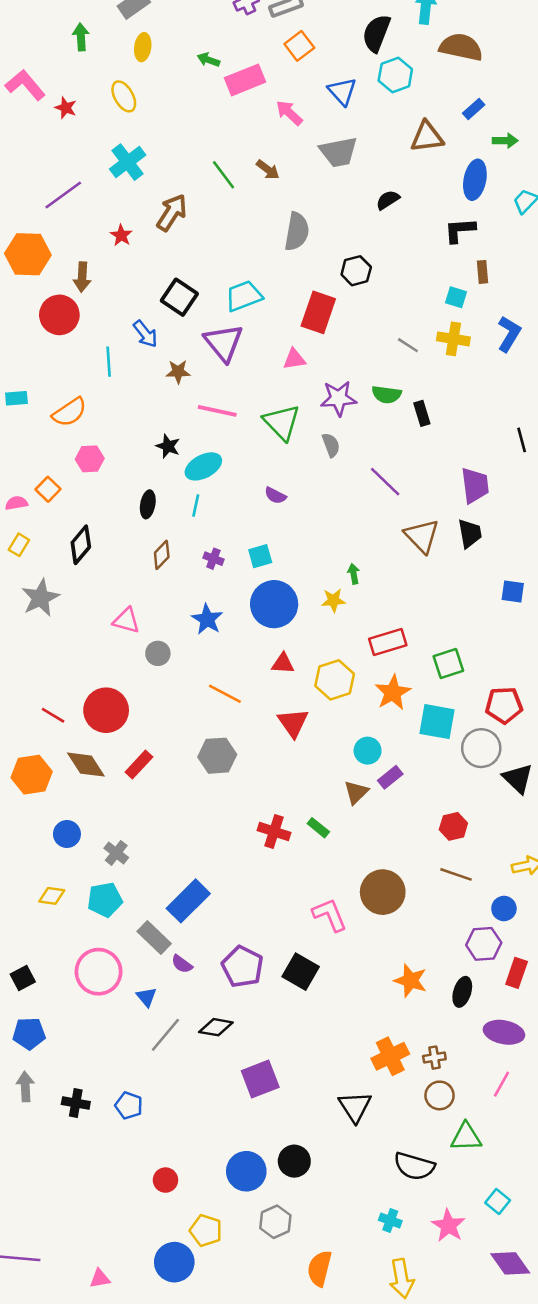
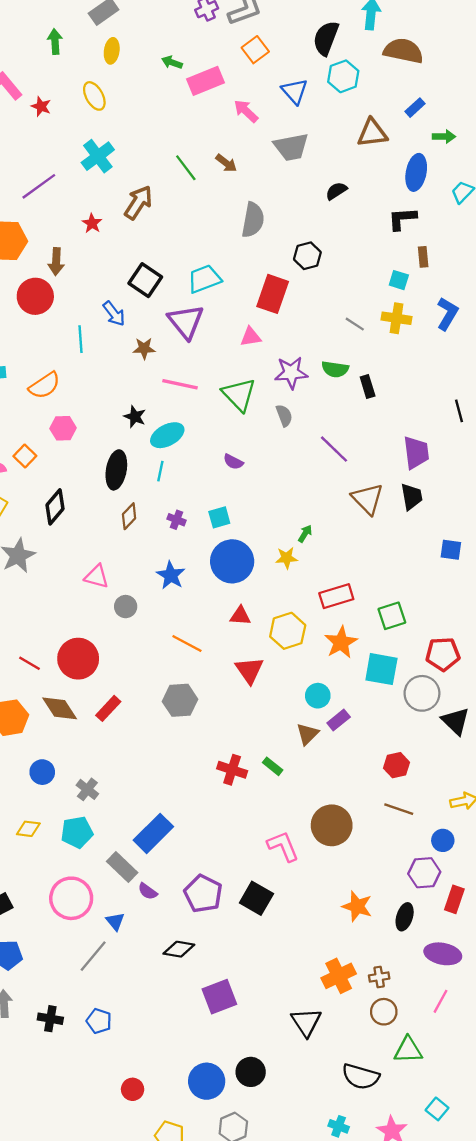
black ellipse: (148, 504) -> (116, 470), size x1.5
green arrow: (354, 574) -> (305, 534), turned 42
gray line: (165, 1035) -> (93, 956), moved

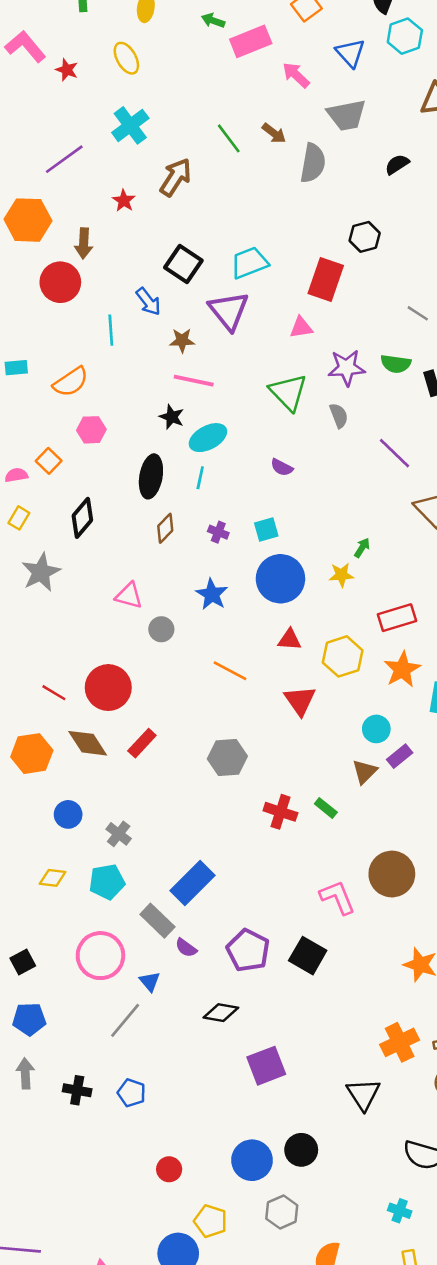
gray semicircle: (253, 220) -> (313, 163), moved
pink line: (180, 384) -> (194, 381), moved
gray hexagon: (180, 700) -> (227, 757), moved

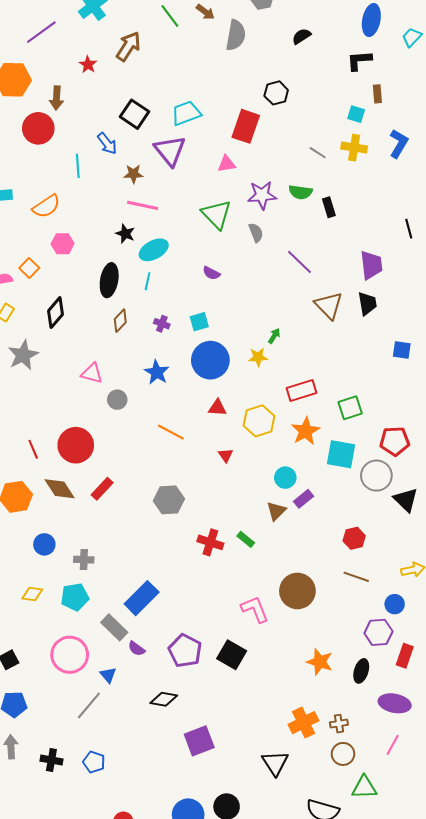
red line: (54, 693) -> (33, 449), turned 36
red triangle: (300, 700) -> (226, 455), size x0.6
gray cross: (119, 834) -> (84, 560), turned -36

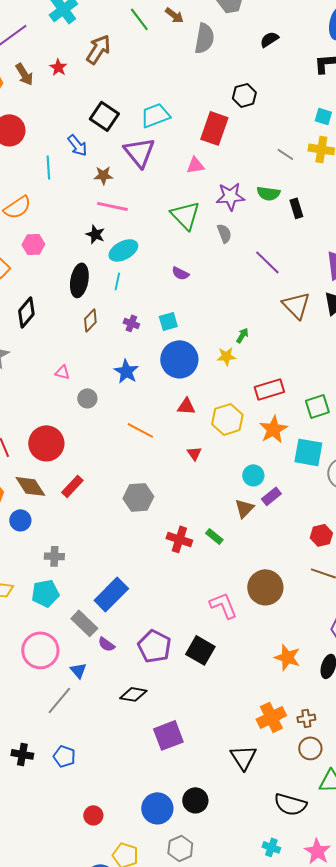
brown arrow: (57, 98) -> (24, 74), moved, turned -35
pink triangle: (92, 373) -> (62, 372), size x0.7
blue circle: (44, 544) -> (20, 520), moved

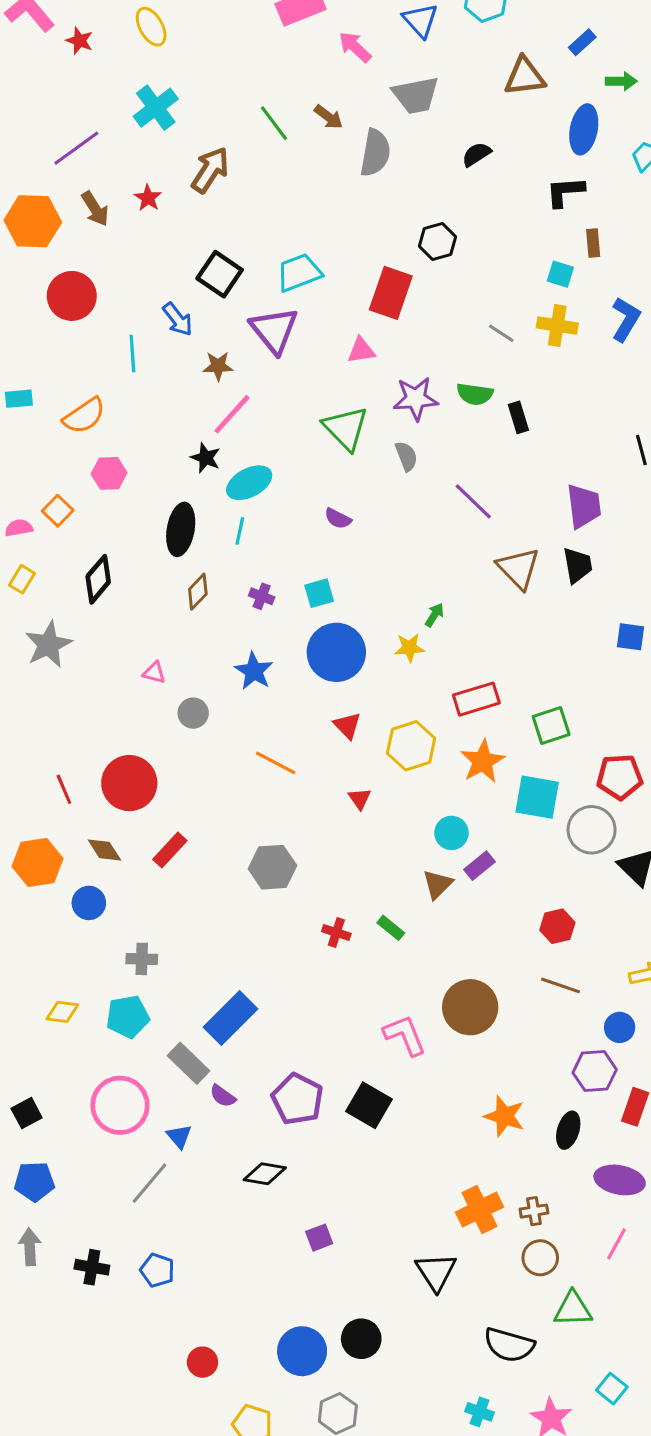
pink line: (112, 206) -> (232, 414), turned -60
red triangle: (186, 406) -> (347, 726), turned 42
brown diamond: (30, 486) -> (104, 850), size x0.7
red cross: (179, 539) -> (336, 933), size x0.7
purple square: (168, 735) -> (319, 1238), size x0.6

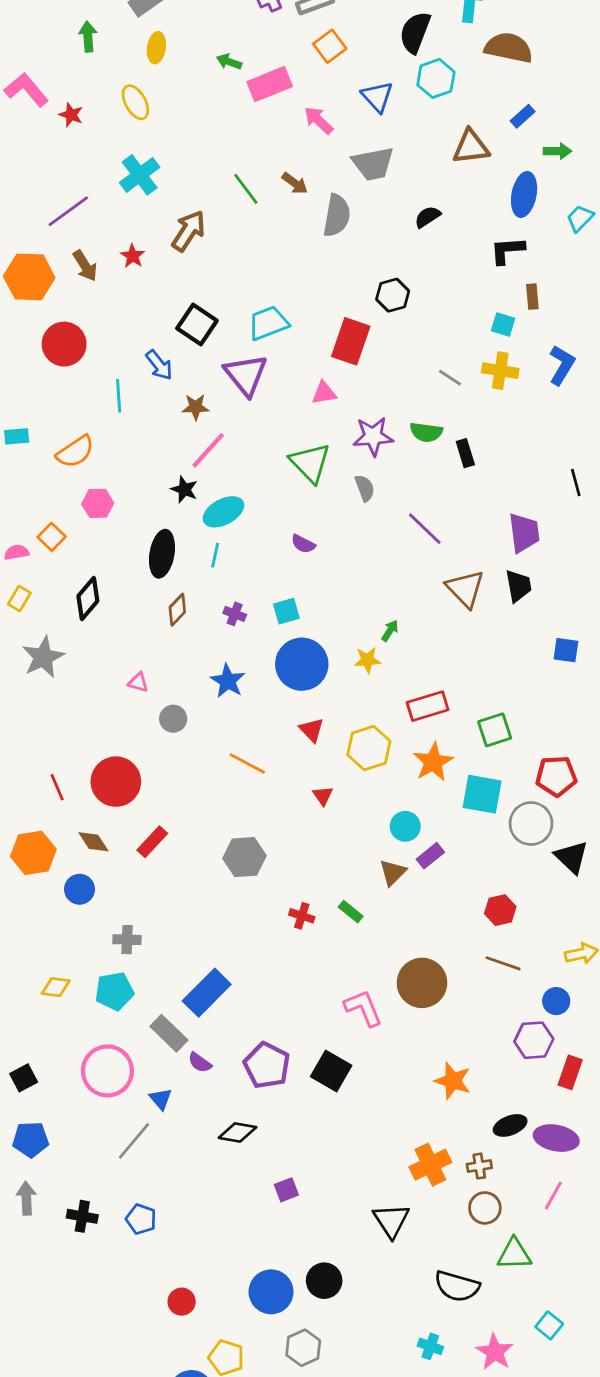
black ellipse: (568, 1130) -> (510, 1125), moved, turned 52

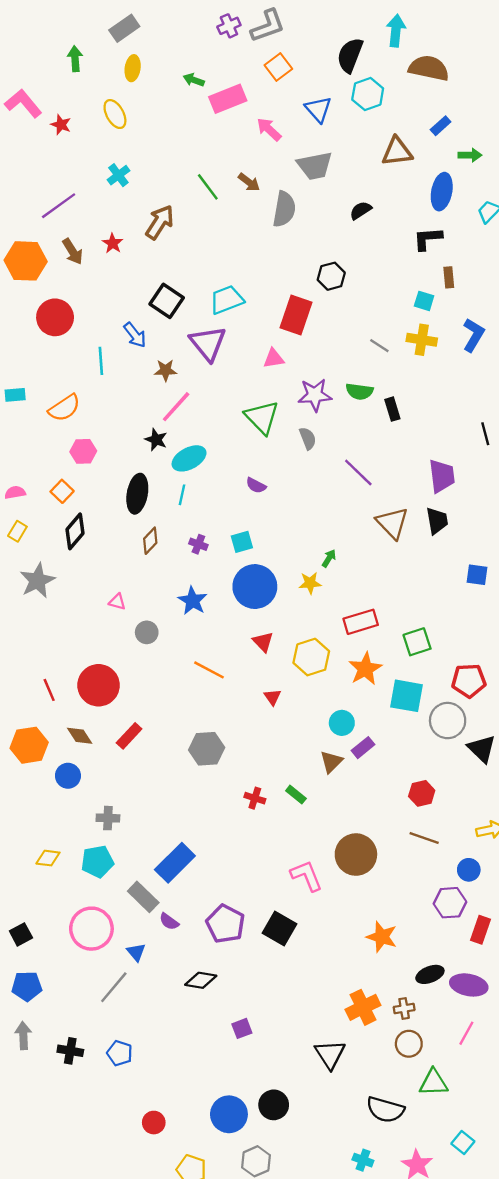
cyan cross: (140, 175) -> (118, 175), size x0.7
orange square: (52, 537) -> (62, 491), moved

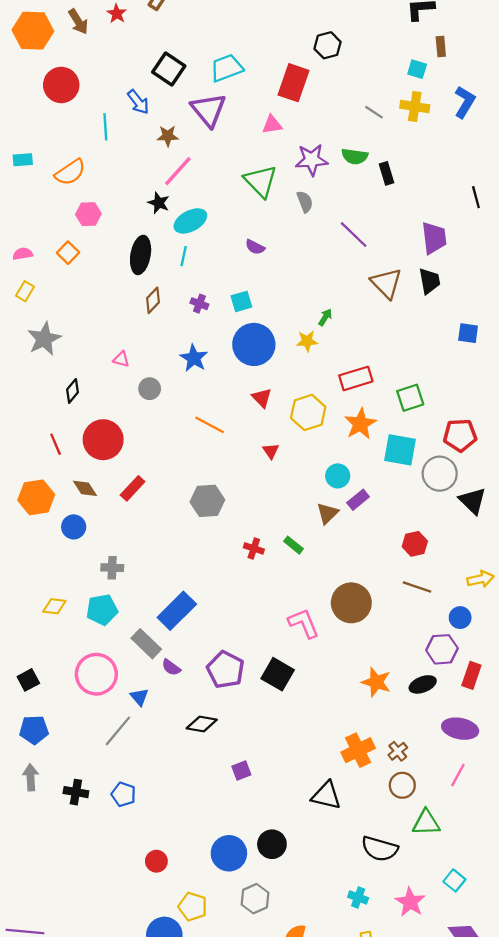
black diamond: (75, 531) -> (73, 391), moved, size x0.7
black ellipse: (430, 974) -> (423, 684), moved
brown cross: (404, 1008) -> (398, 751), turned -30
black triangle: (330, 1054) -> (326, 795), turned -44

